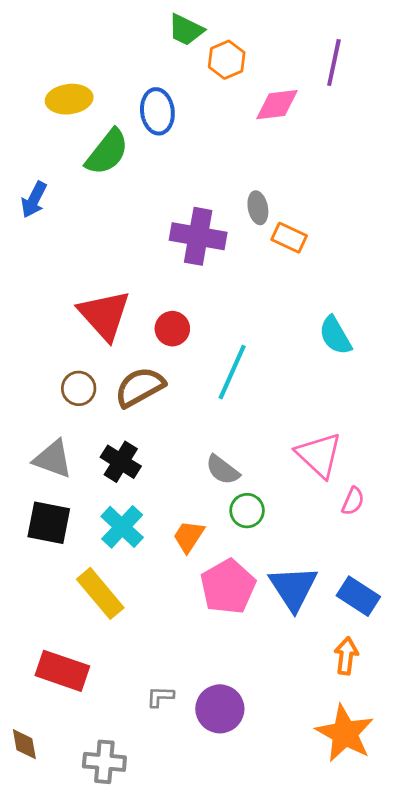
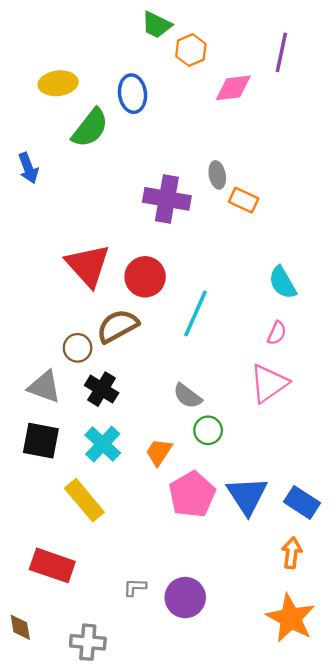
blue arrow: (34, 200) -> (28, 168), turned -48
red circle: (172, 329) -> (145, 277), size x1.4
brown circle: (79, 388) -> (78, 348), moved
pink triangle: (319, 455) -> (269, 383), turned 42
pink semicircle: (353, 501) -> (277, 333), moved

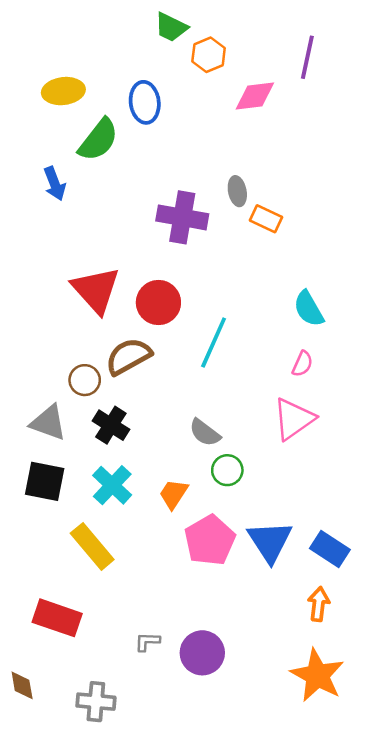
blue arrow: (28, 168) -> (55, 184), moved

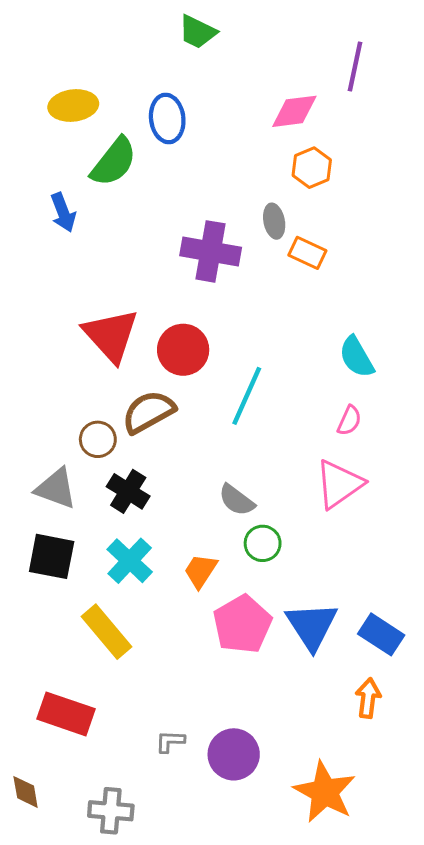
orange hexagon: (209, 55) -> (312, 168), moved
orange star: (317, 675) -> (325, 792), moved

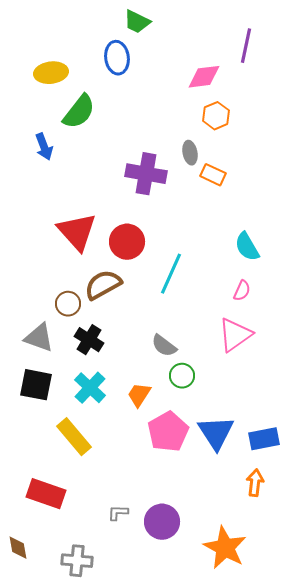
blue ellipse: (167, 119) -> (117, 58), moved
blue rectangle: (381, 634) -> (264, 439), turned -44

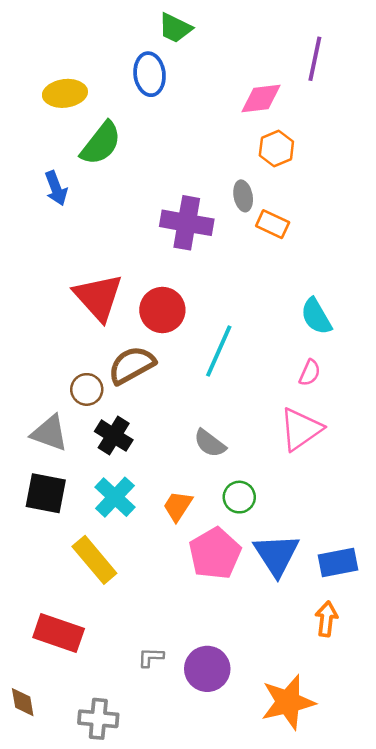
green circle: (182, 376) -> (239, 497), moved
orange star: (225, 548) -> (288, 702), turned 30

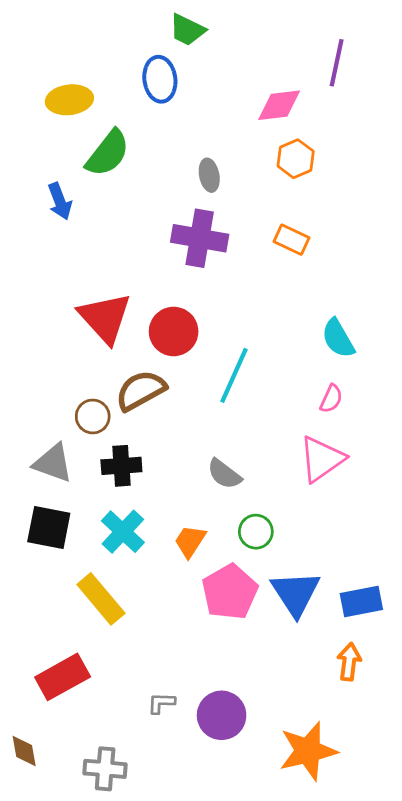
gray ellipse: (243, 196) -> (209, 175), moved
black cross: (114, 436) -> (121, 466), turned -36
red rectangle: (59, 633) -> (63, 677), turned -48

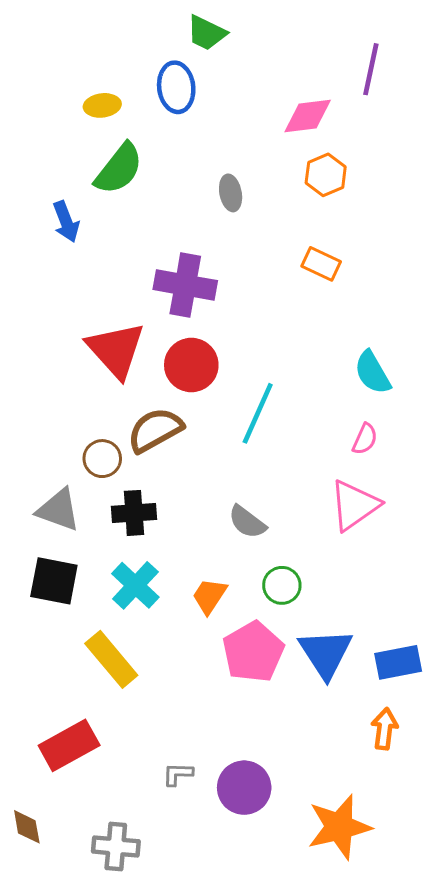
yellow ellipse: (69, 100) -> (102, 105), moved, size x0.7
purple cross: (200, 238) -> (185, 285), moved

